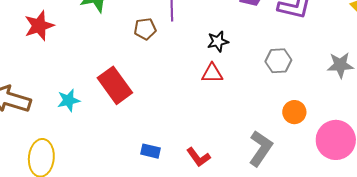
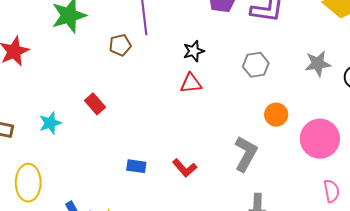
red rectangle: (115, 85) -> (95, 104), size x0.6

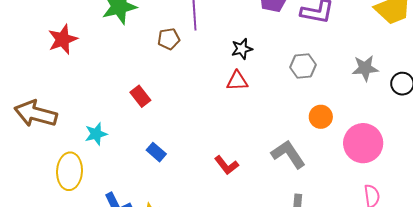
cyan star: (50, 123) -> (96, 134), moved
gray L-shape: (246, 154) -> (288, 154), turned -66
blue rectangle: (136, 166) -> (156, 152), moved, turned 30

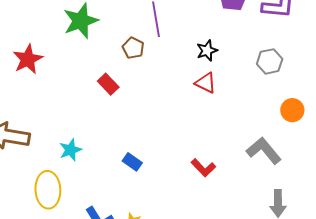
brown pentagon: (169, 39) -> (133, 48), turned -30
red triangle: (237, 81) -> (206, 83), turned 35
red rectangle: (140, 96) -> (108, 84), moved

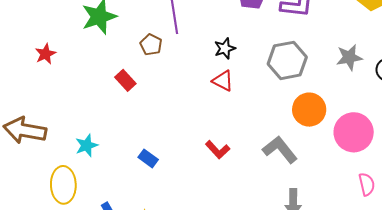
red star: (28, 59) -> (45, 54), size x0.7
gray hexagon: (270, 61) -> (287, 60), size x1.5
orange circle: (292, 110) -> (309, 110), size x1.4
red L-shape: (203, 168) -> (218, 150), moved

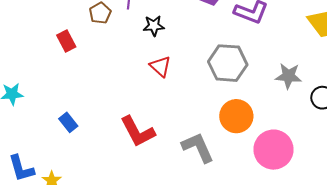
black star: (225, 48) -> (154, 26), moved
red L-shape: (218, 150) -> (138, 132), size x1.5

